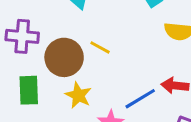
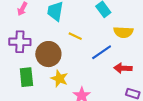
yellow line: (100, 47) -> (75, 36), moved
blue line: (140, 99) -> (102, 52), moved

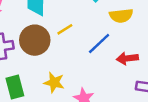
yellow line: (75, 36) -> (65, 29), turned -48
brown circle: (48, 54) -> (35, 40), moved

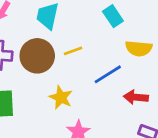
yellow star: (54, 82) -> (61, 97), moved

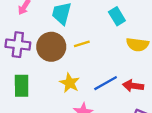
blue line: (108, 74) -> (106, 83), moved

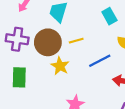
yellow star: (70, 83) -> (60, 66), moved
blue line: (106, 83) -> (100, 61), moved

